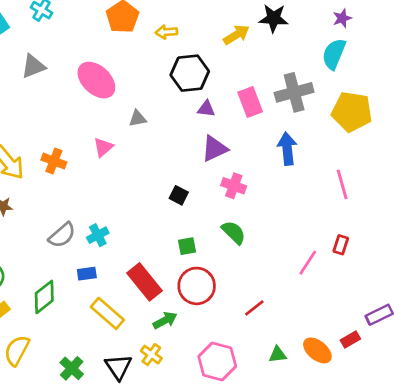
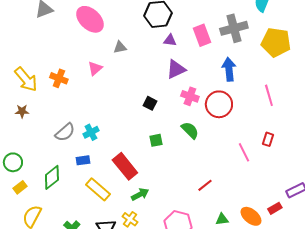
pink line: (308, 263) -> (244, 152), turned -60
red circle: (197, 286) -> (219, 104), moved

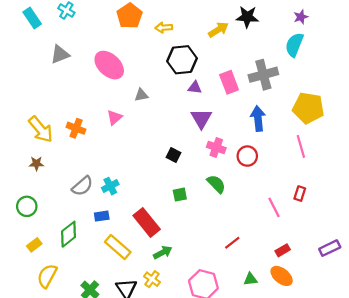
yellow pentagon: (276, 42) -> (308, 108), moved
purple triangle: (176, 69) -> (201, 119), turned -35
red circle: (219, 104) -> (247, 156), size x0.7
green circle: (13, 162) -> (27, 206), moved
red rectangle: (275, 208) -> (283, 250), moved

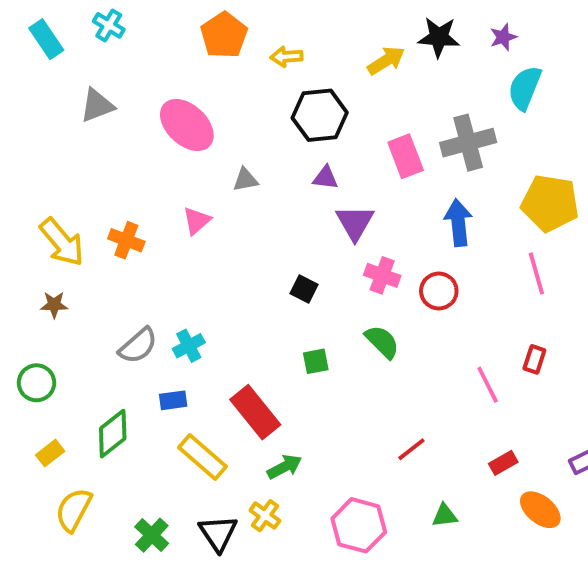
purple star: (301, 17) -> (503, 37), moved
purple triangle: (195, 88) -> (326, 178), moved
orange ellipse: (282, 276) -> (540, 510), moved

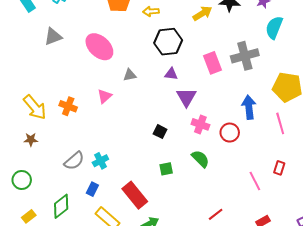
blue arrow: (458, 223) -> (249, 107), moved
blue rectangle: (173, 400) -> (92, 189), turned -56

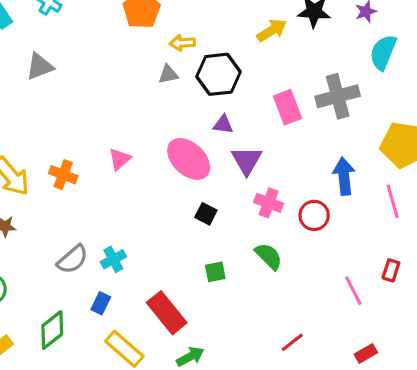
yellow arrow: (151, 11) -> (182, 43), moved
pink ellipse: (99, 47) -> (189, 159), moved
gray triangle: (130, 75) -> (168, 74), moved

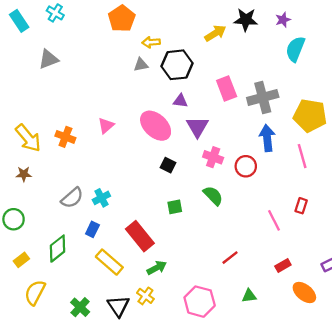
gray cross: (338, 96) -> (263, 97), moved

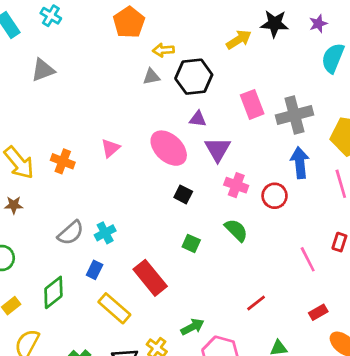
green square: (175, 207) -> (191, 243), turned 35
green arrow: (157, 268) -> (192, 327), moved

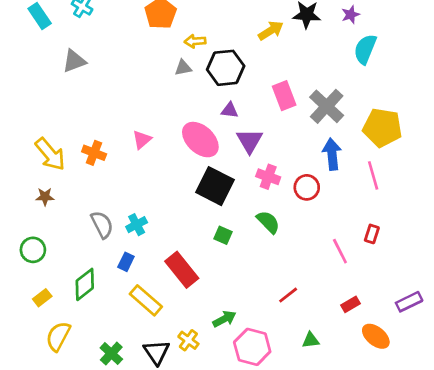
gray cross: (294, 115) -> (327, 106), turned -32
black square: (183, 194) -> (215, 186), size x2.0
gray semicircle: (71, 233) -> (102, 225), turned -76

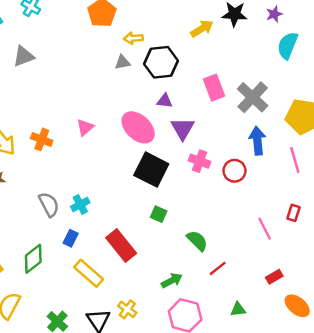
green semicircle: (268, 222) -> (197, 241), moved
green arrow: (224, 319) -> (172, 280), moved

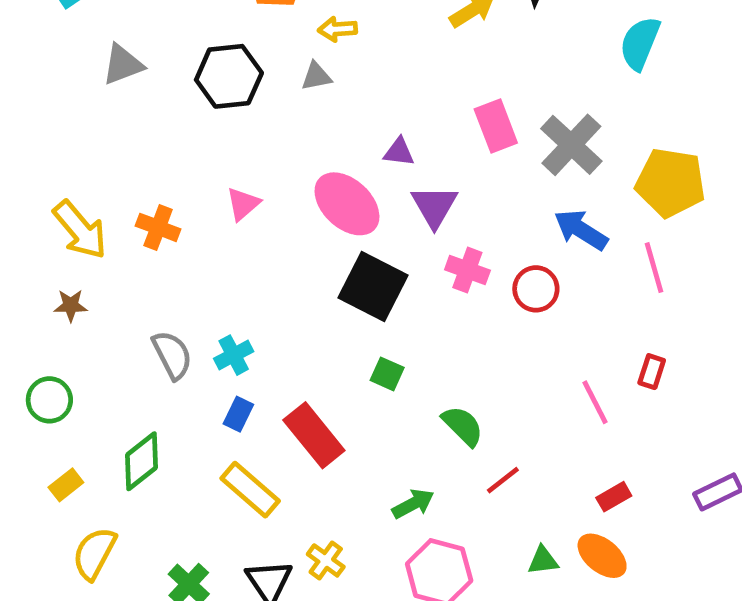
black hexagon: (161, 62) -> (229, 76), moved
blue arrow: (257, 141) -> (581, 230), turned -52
blue rectangle: (71, 238) -> (238, 414), moved
orange ellipse: (297, 306) -> (602, 556), moved

